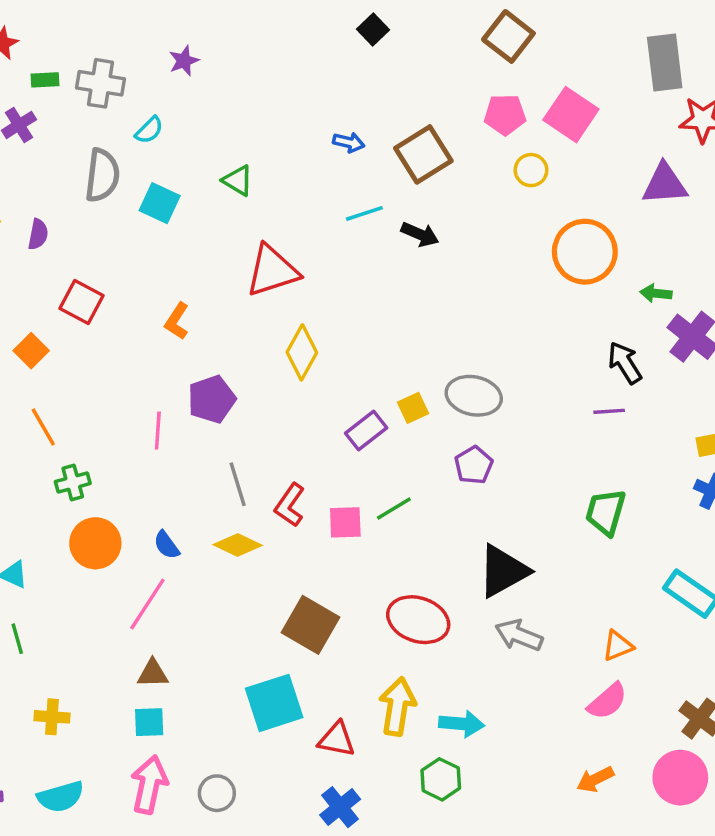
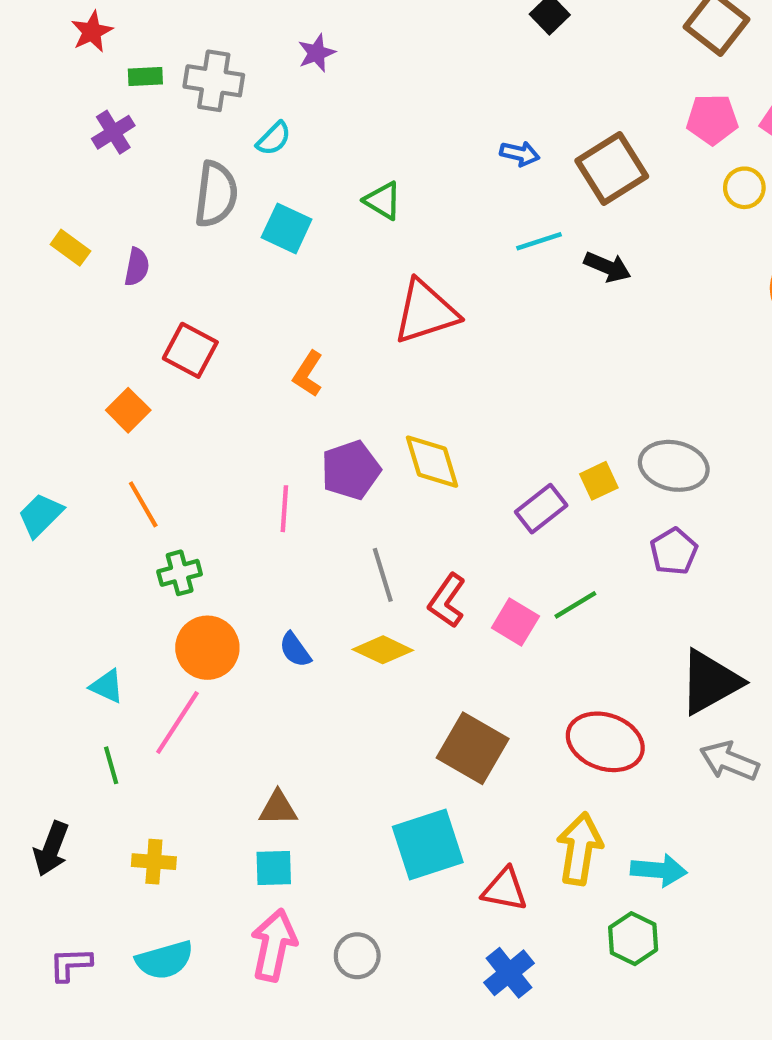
yellow diamond: (302, 352) -> (432, 462), moved, turned -46
pink square: (345, 522) -> (515, 622), turned 33
pink line: (147, 604) -> (177, 723), moved

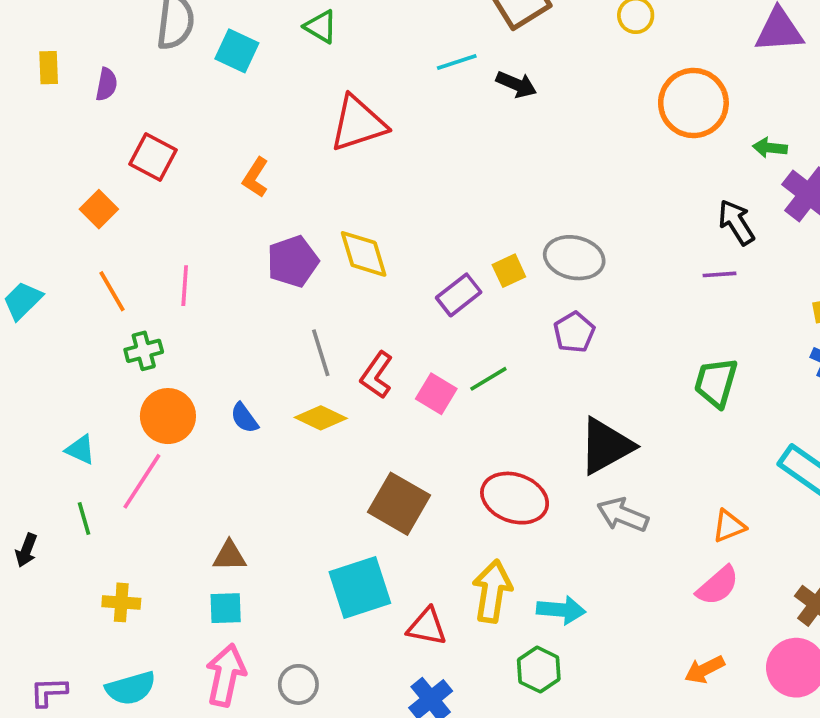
yellow rectangle: (70, 248) -> (49, 68), turned 52
pink line: (284, 509) -> (185, 286), moved
black arrow: (51, 849) -> (26, 550), moved, size x0.7

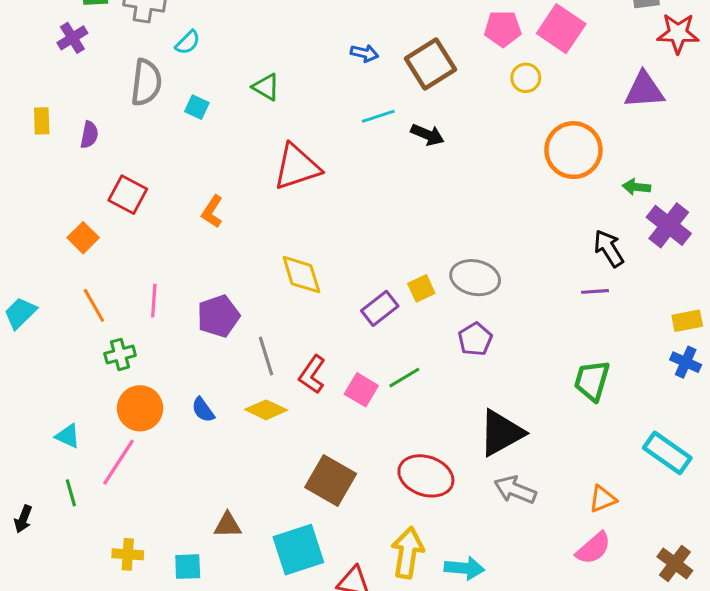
cyan square: (237, 51) -> (197, 107), size x0.7
purple pentagon: (293, 261) -> (218, 316), moved
brown triangle: (229, 556) -> (228, 525), moved
yellow cross: (121, 602) -> (128, 554), moved

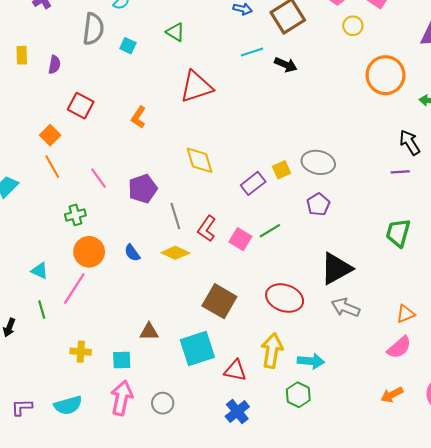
pink line: (154, 301) -> (99, 178), turned -40
orange line: (94, 305) -> (52, 167), moved

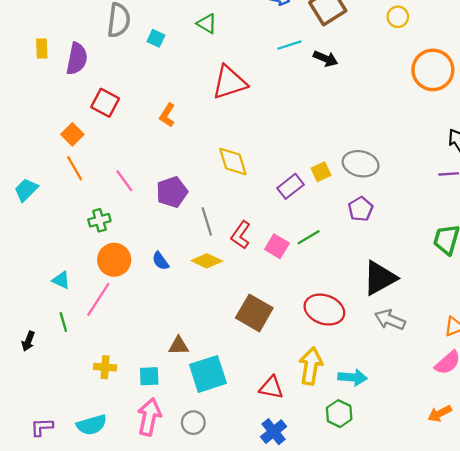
purple semicircle: (54, 65) -> (77, 59), size x1.6
cyan square: (197, 348) -> (208, 374), moved

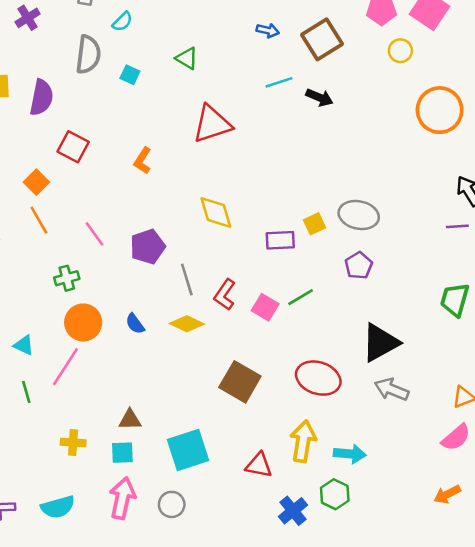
purple rectangle: (290, 186) -> (280, 240), turned 35
brown triangle: (179, 346) -> (130, 420), moved
blue cross: (274, 432) -> (293, 511), moved

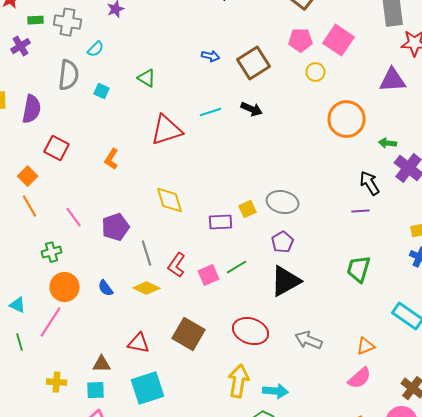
cyan line: (279, 82) -> (210, 112), moved
pink square: (265, 307) -> (208, 275), turned 35
black triangle: (380, 343) -> (286, 281), moved
red triangle: (259, 465) -> (138, 343), moved

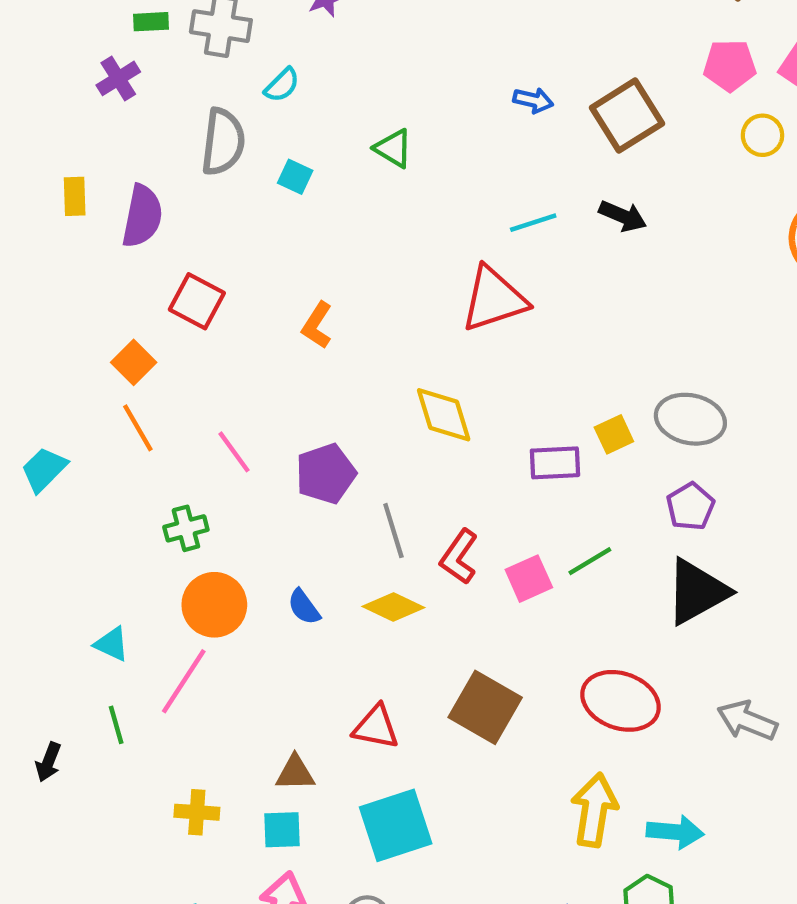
red triangle: (166, 130) -> (494, 299), moved

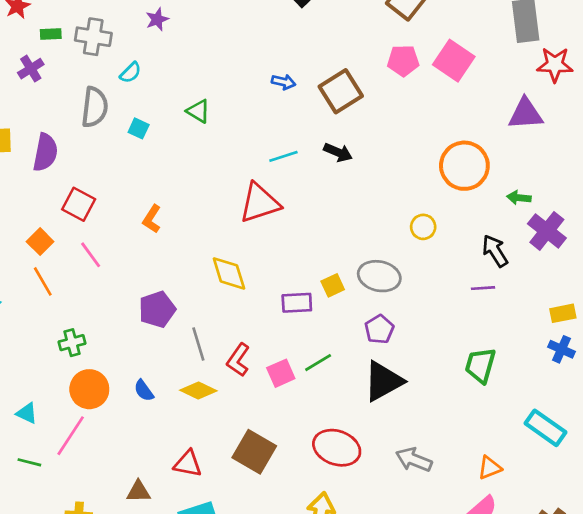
yellow circle: (762, 135) -> (423, 227), moved
pink line: (234, 452) -> (91, 255), moved
green line: (116, 725) -> (29, 462), turned -60

